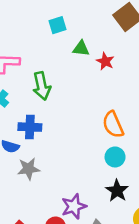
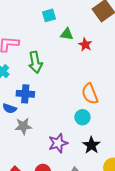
cyan circle: (115, 157) -> (82, 117), moved
purple star: (74, 206) -> (58, 143), moved

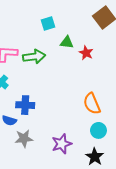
green arrow: (35, 62) -> (34, 57), moved, turned -85
cyan circle: (82, 117) -> (98, 130), moved
purple star: (58, 143) -> (62, 144), moved

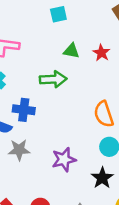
green triangle: (67, 42) -> (71, 51), moved
green arrow: (34, 57) -> (53, 79), moved

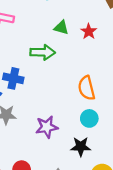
black star: (102, 178) -> (81, 147), turned 30

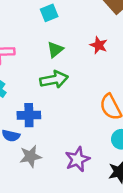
green triangle: (61, 28) -> (55, 50), moved, turned -42

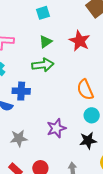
red star: (99, 45) -> (80, 41), size x1.5
gray star: (30, 156) -> (19, 138), moved

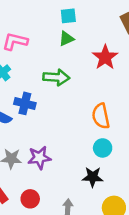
green triangle: (46, 42) -> (66, 39), moved
purple star: (56, 128) -> (39, 158), moved

